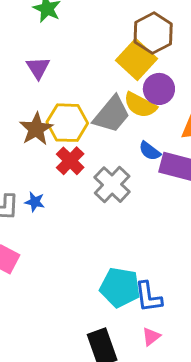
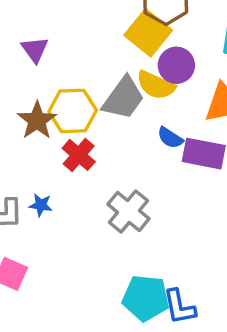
gray cross: (112, 185) -> (128, 211), moved

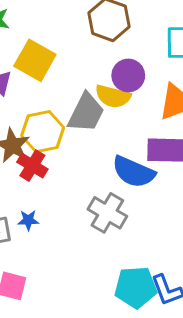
yellow square: (148, 33) -> (35, 60), moved
blue semicircle: (170, 138) -> (134, 172), moved, size x1.8
red cross: (79, 155) -> (32, 166), moved

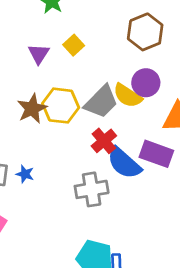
yellow square: (35, 60) -> (74, 45), size x0.6
red cross: (32, 166) -> (104, 141), moved
gray cross: (107, 213) -> (92, 189), turned 32

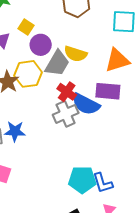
purple circle: (146, 83) -> (41, 45), moved
blue star: (25, 174) -> (15, 131), size x1.5
gray cross: (92, 189) -> (66, 114), moved

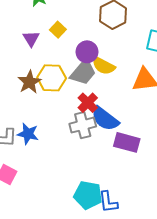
purple circle: (41, 45) -> (87, 52), moved
purple rectangle: (108, 91) -> (127, 142), moved

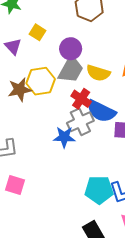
yellow semicircle: (103, 66) -> (98, 73), moved
brown star: (29, 82) -> (20, 90), turned 30
blue star: (28, 134) -> (64, 137), moved

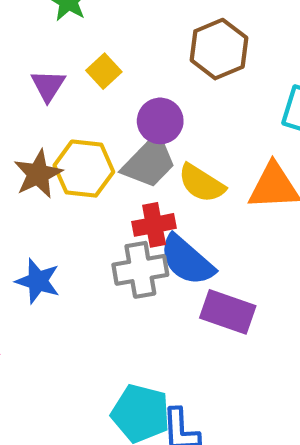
brown star: (20, 90) -> (38, 174), turned -30
red cross: (81, 99) -> (154, 225), turned 30
blue star: (64, 137) -> (38, 281), moved

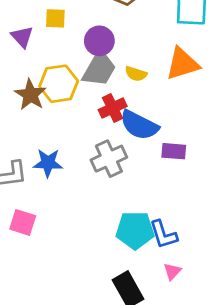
yellow square: (104, 71) -> (55, 18), turned -30
yellow semicircle: (201, 183) -> (136, 74), size x0.7
gray cross: (140, 270) -> (109, 159), moved
purple rectangle: (228, 312) -> (174, 151), size x0.7

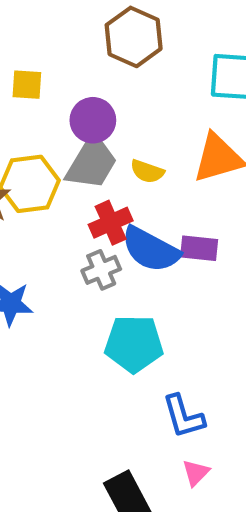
purple rectangle: (174, 151) -> (199, 248), moved
gray cross: (109, 159) -> (101, 270), moved, size x0.7
cyan pentagon: (135, 230) -> (134, 344), moved

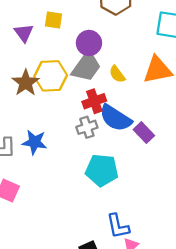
yellow semicircle: (147, 171) -> (117, 74), turned 30
purple rectangle: (199, 248) -> (144, 133), moved, turned 36
blue L-shape: (183, 416) -> (118, 226), moved

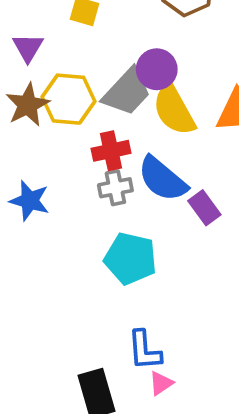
purple triangle: (24, 33) -> (28, 48), moved
purple circle: (89, 43) -> (157, 69), moved
yellow semicircle: (117, 74) -> (174, 110), size x1.8
red cross: (94, 101) -> (111, 151), moved

